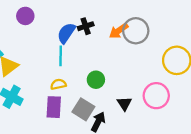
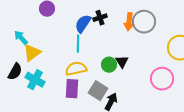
orange arrow: (119, 31) -> (129, 22), turned -48
yellow semicircle: (58, 84) -> (76, 69), size x1.5
black triangle: (124, 104) -> (122, 62), moved

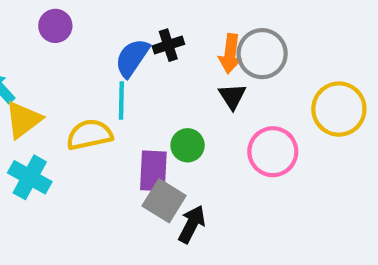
black triangle: (122, 62) -> (232, 96), moved
yellow semicircle: (76, 69) -> (89, 135), moved
pink circle: (162, 79) -> (273, 152), moved
purple rectangle: (72, 89) -> (153, 171), moved

